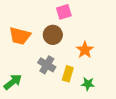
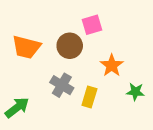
pink square: (64, 12) -> (92, 25), moved
green star: (88, 84) -> (135, 92), moved

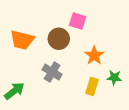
pink square: (92, 25) -> (78, 21), turned 35
yellow rectangle: (89, 97) -> (92, 86), moved

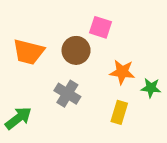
orange star: (94, 55) -> (122, 72), turned -30
green star: (114, 78) -> (151, 88), moved

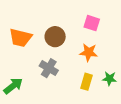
pink square: (101, 27) -> (92, 23), moved
green star: (151, 88) -> (110, 79), moved

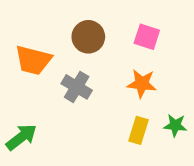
brown circle: (55, 37) -> (88, 37), moved
gray cross: (49, 68) -> (77, 87), moved

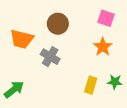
pink square: (147, 37) -> (106, 18), moved
orange star: (142, 84) -> (103, 47), moved, turned 30

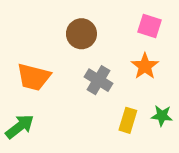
orange trapezoid: (22, 39) -> (34, 77), moved
gray cross: (50, 57) -> (98, 80), moved

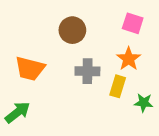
gray cross: (98, 80) -> (87, 71), turned -30
yellow rectangle: (128, 120) -> (118, 86), moved

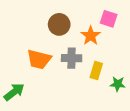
orange star: (129, 59) -> (91, 36), moved
orange trapezoid: (30, 68) -> (39, 59), moved

